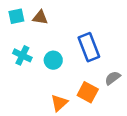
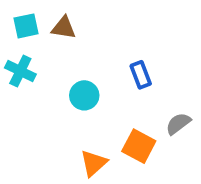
blue rectangle: (89, 47) -> (141, 75), size x0.6
cyan cross: (22, 55) -> (20, 71), moved

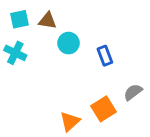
cyan circle: (84, 95) -> (69, 43), moved
orange square: (139, 146) -> (104, 109), turned 30

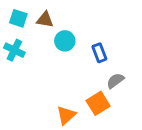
cyan square: (20, 19) -> (18, 18), turned 30
gray semicircle: (133, 92) -> (115, 81), moved

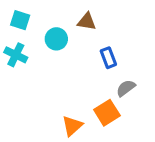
brown triangle: (45, 20) -> (87, 22), moved
cyan circle: (65, 41) -> (56, 39), moved

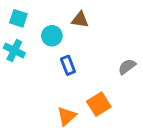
blue rectangle: (108, 58) -> (68, 65), moved
gray semicircle: (126, 88) -> (127, 67), moved

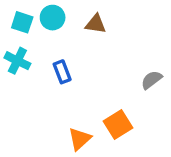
cyan circle: (52, 36) -> (53, 18), moved
blue rectangle: (68, 65) -> (62, 72), moved

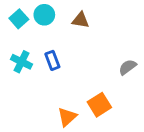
cyan square: (22, 22) -> (19, 19), turned 30
cyan cross: (17, 61) -> (21, 62), moved

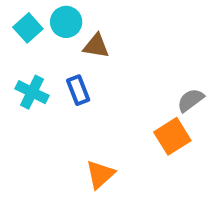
brown triangle: (81, 20) -> (96, 46), moved
orange square: (99, 105) -> (172, 136), moved

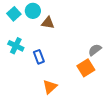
blue rectangle: (78, 90) -> (39, 57), moved

